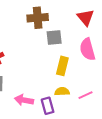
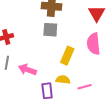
gray square: (54, 37) -> (50, 30), moved
pink arrow: (24, 100) -> (27, 70), moved

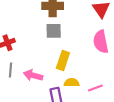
yellow rectangle: (67, 56) -> (63, 61), moved

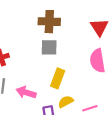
yellow semicircle: (72, 83) -> (66, 102), turned -32

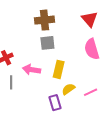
pink arrow: (26, 92) -> (32, 70), moved

